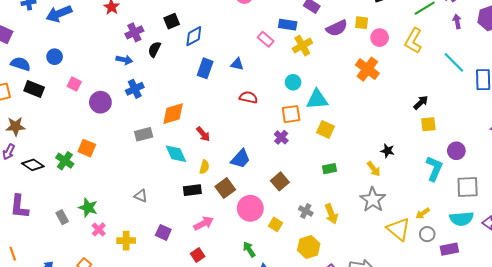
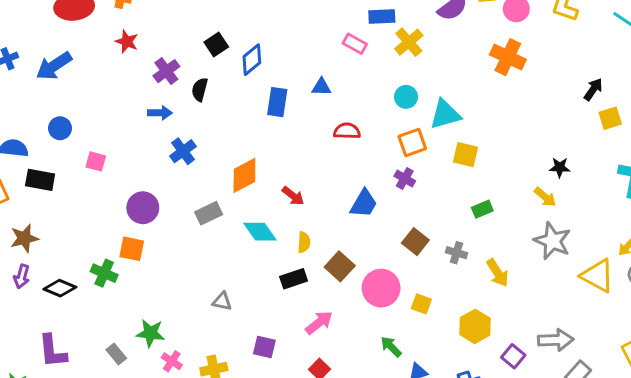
purple circle: (100, 102) -> (143, 208), moved
blue trapezoid: (240, 159) -> (364, 204), moved
gray cross: (306, 211) -> (456, 253), moved

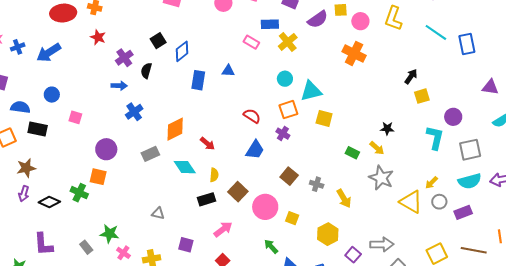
red semicircle: (347, 131) -> (252, 116), moved, turned 30
green rectangle: (482, 209) -> (352, 153), moved, turned 48

